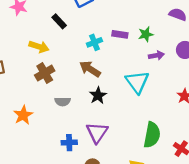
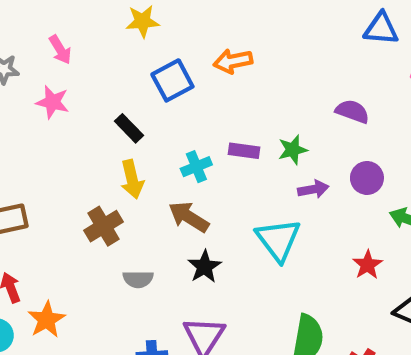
yellow arrow: (39, 47) -> (132, 179), moved, turned 60
orange star: (23, 115) -> (47, 320), moved

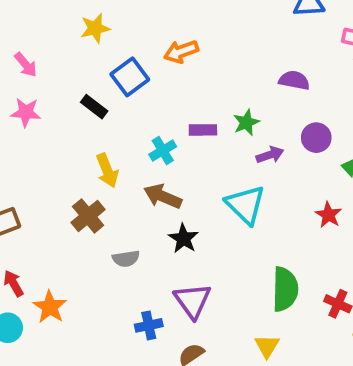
black rectangle: (129, 128) -> (94, 107), moved

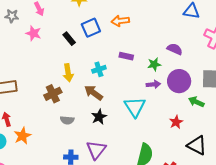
green star: (246, 123) -> (154, 64), moved
purple rectangle: (203, 130) -> (126, 56), moved
purple circle: (316, 138) -> (179, 81), size x1.5

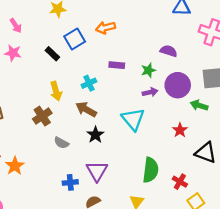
gray semicircle: (67, 120) -> (61, 143), turned 32

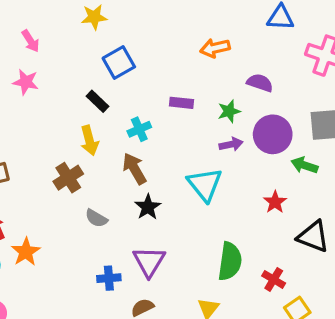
orange arrow: (106, 28) -> (215, 48), moved
black rectangle: (52, 54) -> (98, 101), moved
brown arrow: (86, 109) -> (135, 169), turned 30

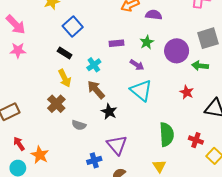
pink arrow: (31, 41) -> (16, 25), size x1.5
purple semicircle: (260, 83) -> (154, 15), moved
purple arrow: (231, 144) -> (137, 65), moved, turned 56

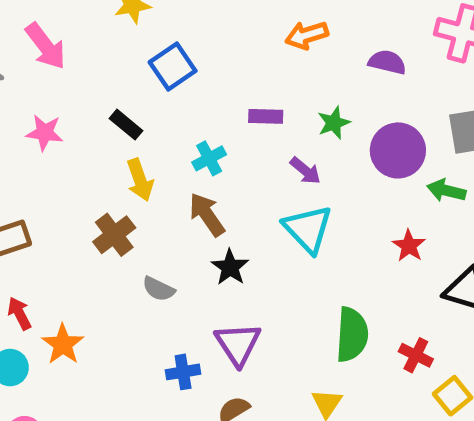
purple semicircle: (154, 15) -> (387, 62), moved
pink star: (18, 50) -> (45, 133), moved
black rectangle: (65, 53) -> (126, 125), moved

